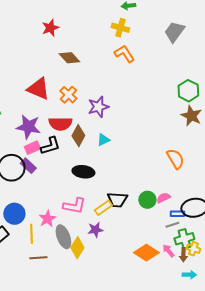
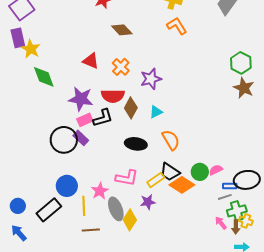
red triangle: (38, 89) -> (91, 61), size x0.7
orange semicircle: (175, 159) -> (171, 140), moved
black trapezoid: (117, 200) -> (170, 172), turned 30
orange diamond: (146, 253) -> (182, 185), moved

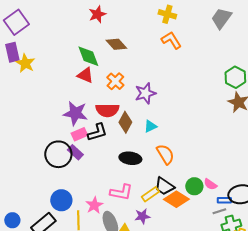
green diamond: (44, 77) -> (88, 56), moved
pink semicircle: (216, 170) -> (210, 184), turned -120

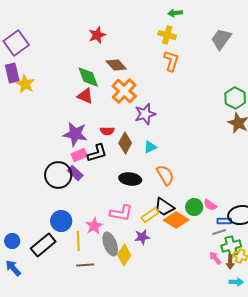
orange L-shape: (171, 40) -> (171, 61), turned 50
orange cross: (115, 81) -> (124, 91), moved, size x1.4
red semicircle: (107, 110) -> (107, 131), size x0.6

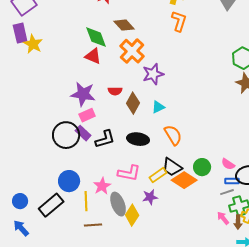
black L-shape: (97, 153) -> (105, 139), moved
pink semicircle: (210, 205) -> (228, 164), moved

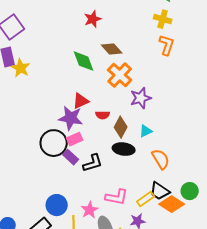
red triangle: (93, 56) -> (81, 101), moved, turned -48
black circle: (66, 135) -> (54, 143), moved
black ellipse: (138, 139) -> (124, 149), moved

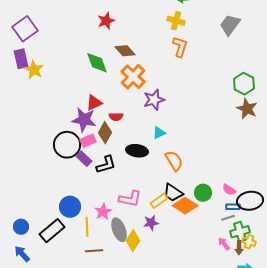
brown diamond: (121, 127) -> (105, 133), moved

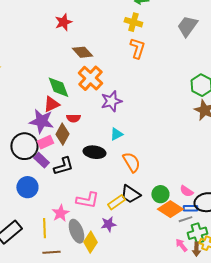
green diamond: (97, 63) -> (58, 87), moved
orange diamond: (185, 206) -> (170, 209), moved
blue circle: (70, 207) -> (27, 187), moved

